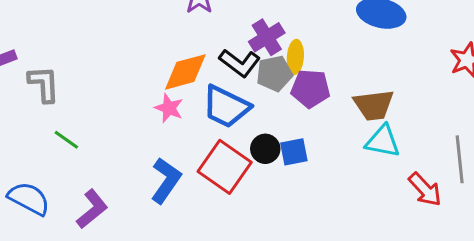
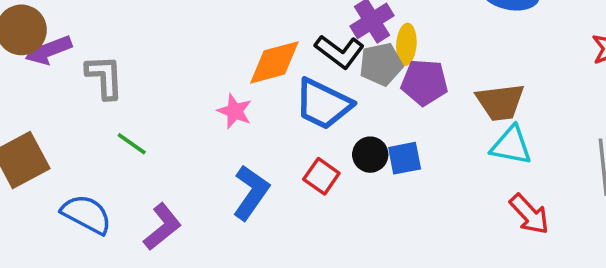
pink star: (169, 108) -> (235, 111), moved
red square: (225, 167) -> (321, 176), size x0.6
red arrow: (425, 189) -> (529, 214), moved

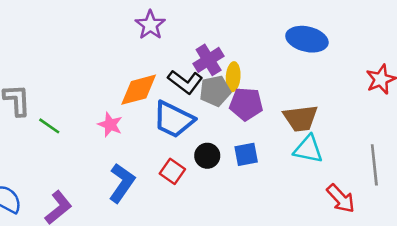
green line: (132, 144) -> (49, 126), moved
blue square: (405, 158) -> (246, 154), moved
red arrow: (529, 214) -> (341, 198), moved

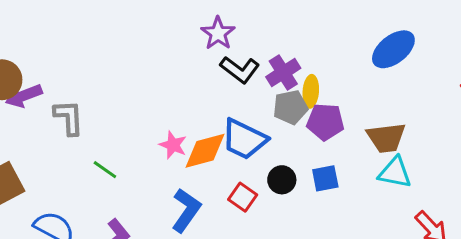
blue ellipse: (307, 39) -> (393, 49), turned -51
black L-shape: (185, 82) -> (240, 70), moved
orange diamond: (139, 90) -> (205, 151), moved
green line: (49, 126) -> (105, 170), moved

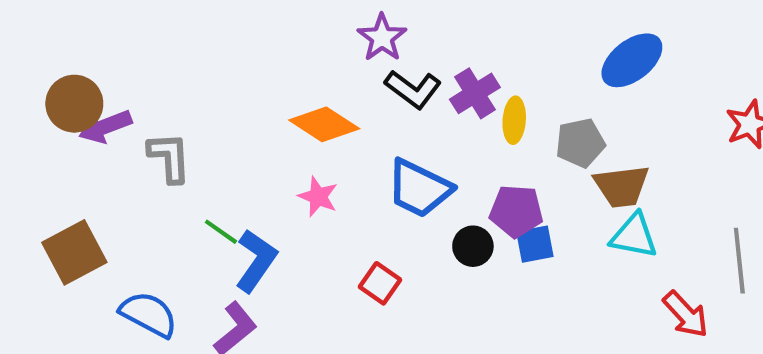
gray pentagon: (290, 107) -> (580, 143), moved
purple pentagon: (325, 122) -> (516, 211), moved
orange diamond: (205, 151) -> (324, 124), moved, turned 48
red square: (243, 197) -> (380, 283), moved
blue L-shape: (186, 210) -> (256, 261), moved

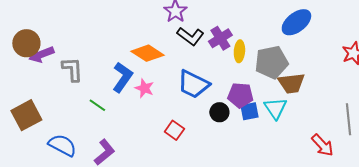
gray pentagon: (580, 143) -> (271, 62), size x1.4
cyan triangle: (634, 236) -> (275, 108), moved, turned 45
blue L-shape: (256, 261) -> (122, 77), moved

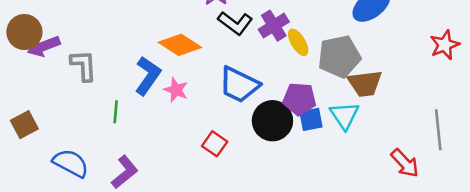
yellow ellipse: (239, 51) -> (298, 42), turned -35
green line: (97, 105) -> (116, 112), turned 60
black circle: (219, 112) -> (272, 121), size x1.6
brown square: (26, 115) -> (24, 125), size x0.7

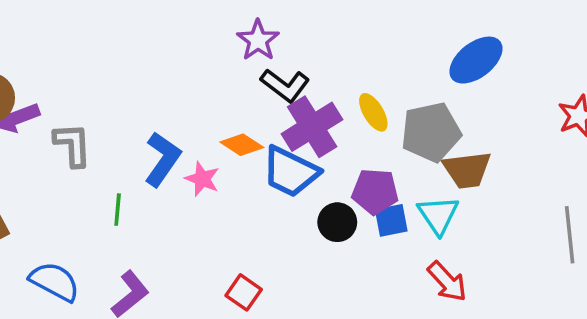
purple cross: (274, 26) -> (312, 127), moved, size x1.4
orange diamond: (180, 45) -> (242, 145), moved, size x0.7
black circle: (272, 121) -> (337, 222), size x0.7
red square: (215, 144) -> (244, 292), moved
red arrow: (405, 163) -> (447, 282), moved

